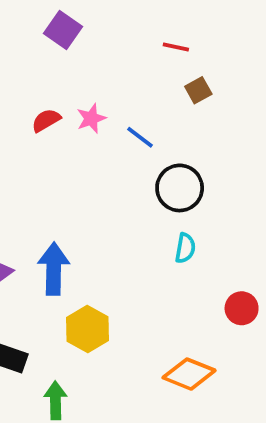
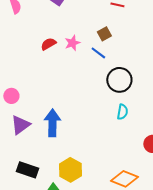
brown square: (198, 90) -> (104, 34), moved
yellow hexagon: (87, 329) -> (70, 170), moved

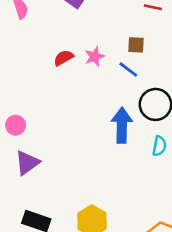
brown square: (104, 34) -> (136, 45), turned 32
blue arrow: (52, 123) -> (122, 125), moved

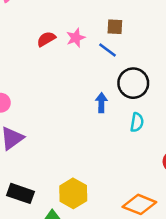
blue arrow: (122, 125) -> (101, 103), size x0.6

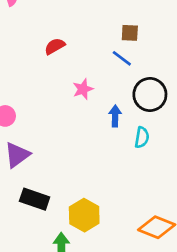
pink star: (76, 38) -> (83, 89), moved
cyan semicircle: (137, 122) -> (142, 137), moved
black rectangle: (21, 193) -> (35, 199), moved

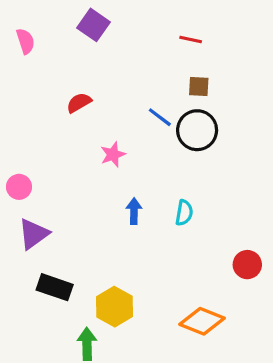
brown square: (130, 33) -> (199, 86), moved
black circle: (150, 95) -> (197, 130), moved
blue arrow: (115, 116) -> (134, 211), moved

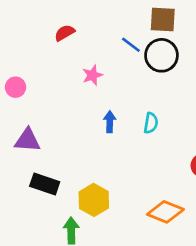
brown square: (199, 86) -> (163, 20), size x1.5
pink circle: (19, 187) -> (16, 87), moved
purple triangle: (34, 234) -> (27, 140), turned 40

